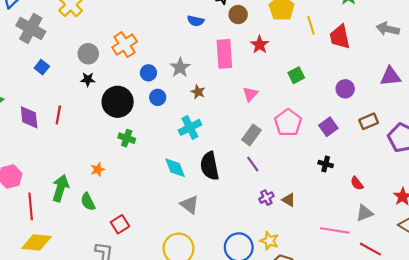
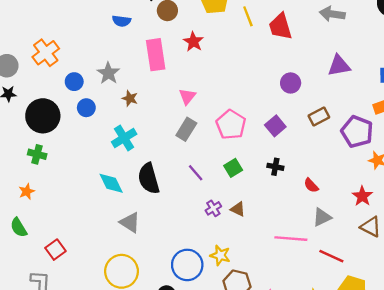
green square: (296, 75) -> (233, 168), moved
gray rectangle: (251, 135) -> (186, 129), moved
green cross: (127, 138) -> (37, 154), moved

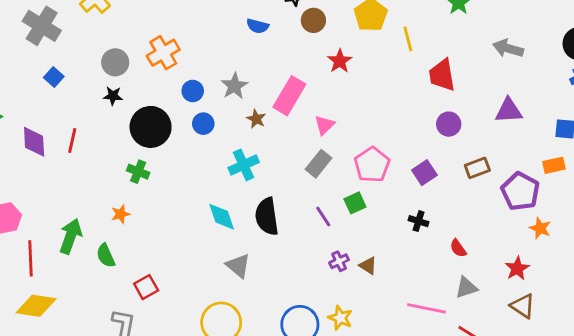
red trapezoid: (280, 27) -> (442, 75), moved
pink rectangle: (156, 55) -> (289, 96), moved, turned 32
green square: (233, 168) -> (355, 203), moved

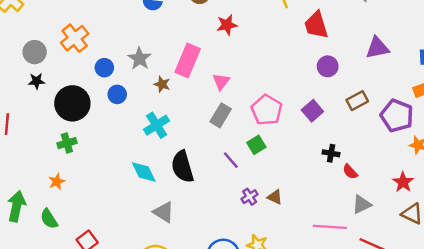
red star: (340, 61) -> (227, 25), turned 30
green cross: (138, 172) -> (67, 143), turned -30
black cross: (419, 221) -> (331, 153), moved

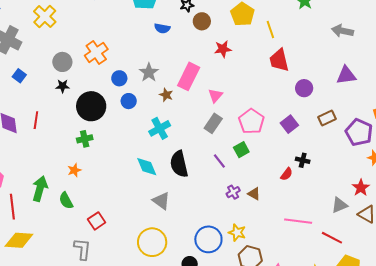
red trapezoid: (316, 25) -> (279, 60), moved
red semicircle: (350, 172) -> (287, 174), moved, turned -104
gray triangle: (362, 204) -> (339, 205), moved

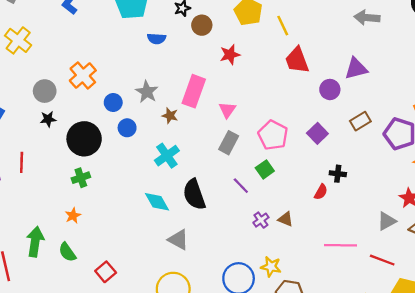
purple triangle: (346, 75) -> (356, 69), moved

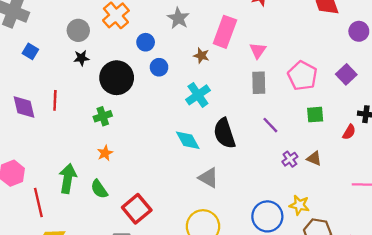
gray star: (147, 92) -> (178, 18), moved
gray rectangle: (229, 143) -> (259, 83), turned -30
green square: (265, 169) -> (315, 115), moved, turned 30
green cross: (81, 178) -> (103, 116), moved
red square: (106, 272) -> (137, 209), size x1.4

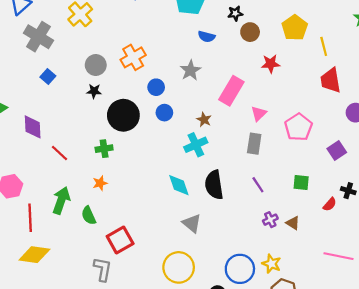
brown star: (201, 56) -> (204, 120), moved
pink pentagon: (302, 76) -> (298, 127), moved
red line: (55, 100) -> (60, 153), moved, turned -60

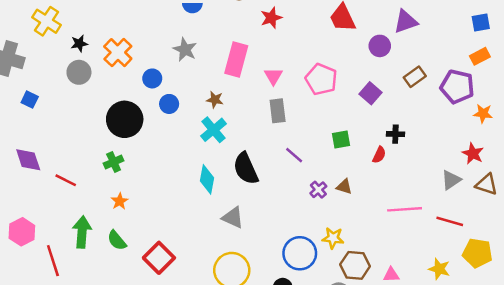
black star: (94, 91) -> (79, 44), moved
cyan diamond: (179, 185) -> (207, 179), turned 45

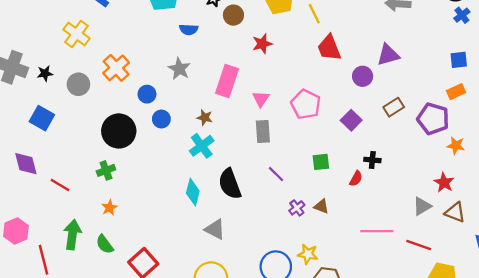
yellow cross: (46, 21) -> (77, 34), moved
black star: (79, 44) -> (45, 73), moved
blue square: (30, 100) -> (42, 118), moved, size x1.5

